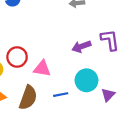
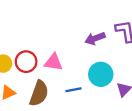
red circle: (17, 57) -> (26, 62), moved

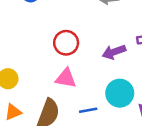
red circle: (26, 62) -> (66, 43), moved

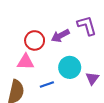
red circle: (66, 43) -> (35, 40), moved

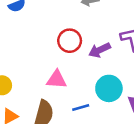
red circle: (35, 40) -> (70, 41), moved

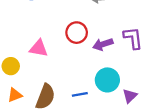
pink triangle: (57, 79) -> (39, 48), moved

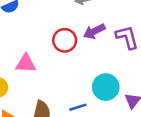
purple arrow: (103, 44) -> (94, 31), moved

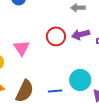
pink triangle: (26, 63) -> (22, 48), turned 42

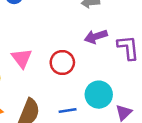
red circle: (56, 36) -> (62, 62), moved

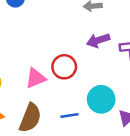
pink triangle: (22, 58) -> (36, 78), moved, turned 45

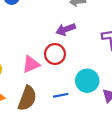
purple arrow: (98, 40) -> (66, 29), moved

